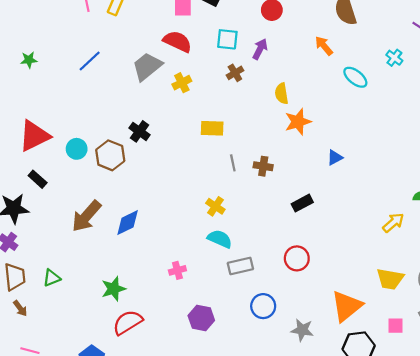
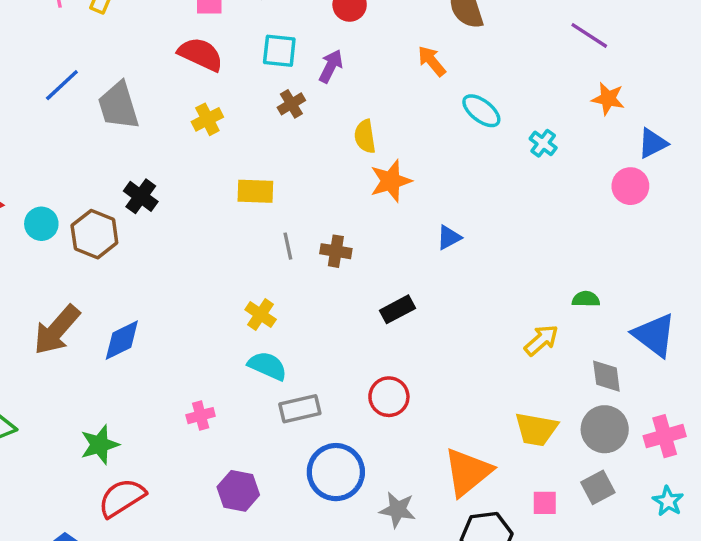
cyan cross: (394, 58) -> (543, 143), moved
gray trapezoid: (147, 66) -> (118, 106), moved, turned -68
blue circle: (263, 306) -> (336, 472), size x1.4

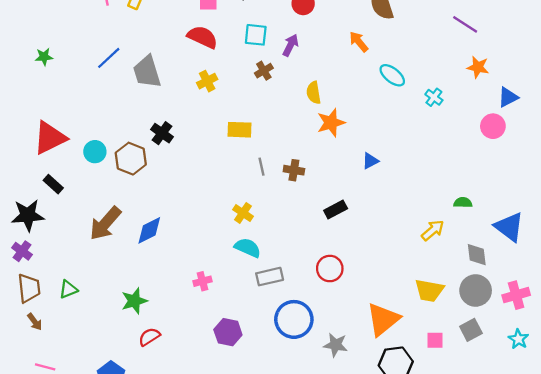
red semicircle: (122, 498) -> (149, 337), size x0.7

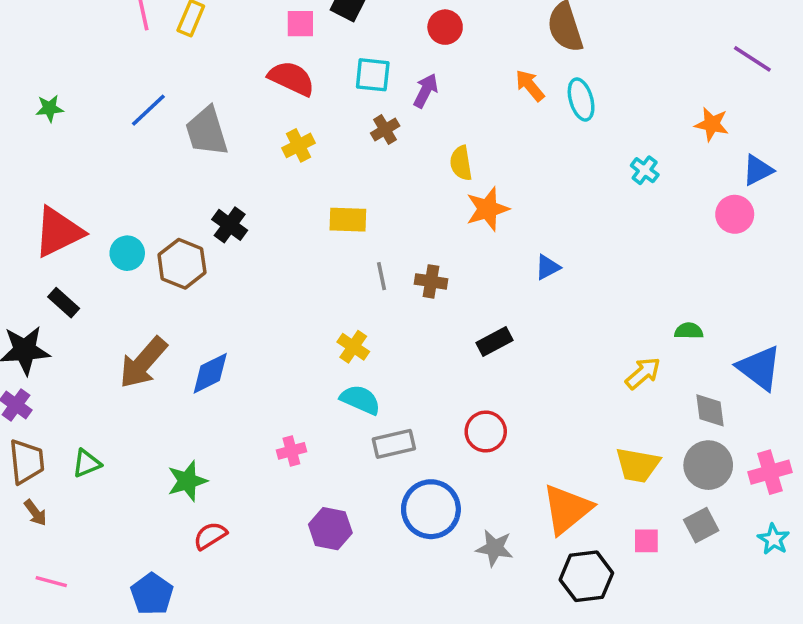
purple line: (465, 24) -> (752, 59), moved
cyan ellipse: (392, 75) -> (581, 100), moved, turned 36

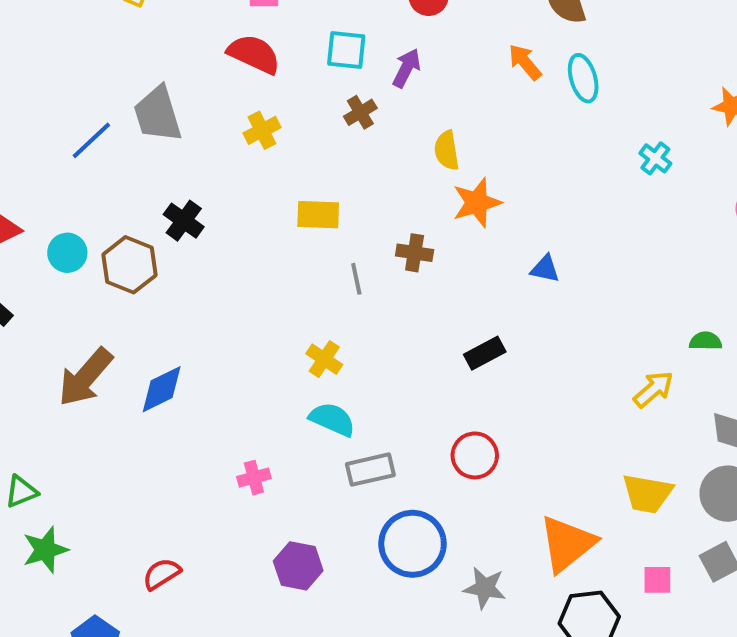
blue line: (148, 110) -> (91, 140), moved
blue triangle: (548, 267) -> (545, 269), turned 40
brown cross: (431, 281) -> (415, 253), moved
green star: (187, 481) -> (45, 550), moved

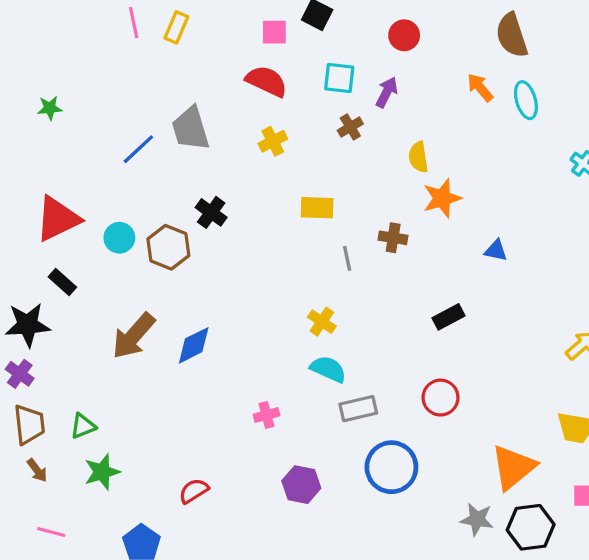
gray star: (485, 588) -> (477, 519), moved

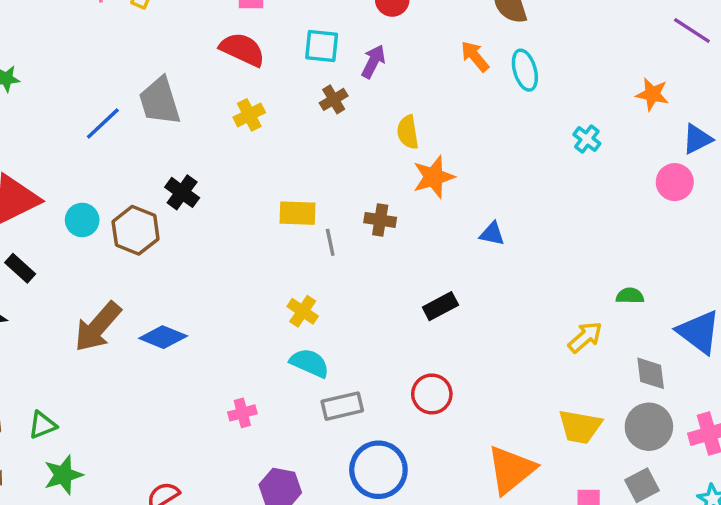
yellow rectangle: (317, 208) -> (297, 213), moved
blue diamond: (194, 345) -> (163, 337), turned 48

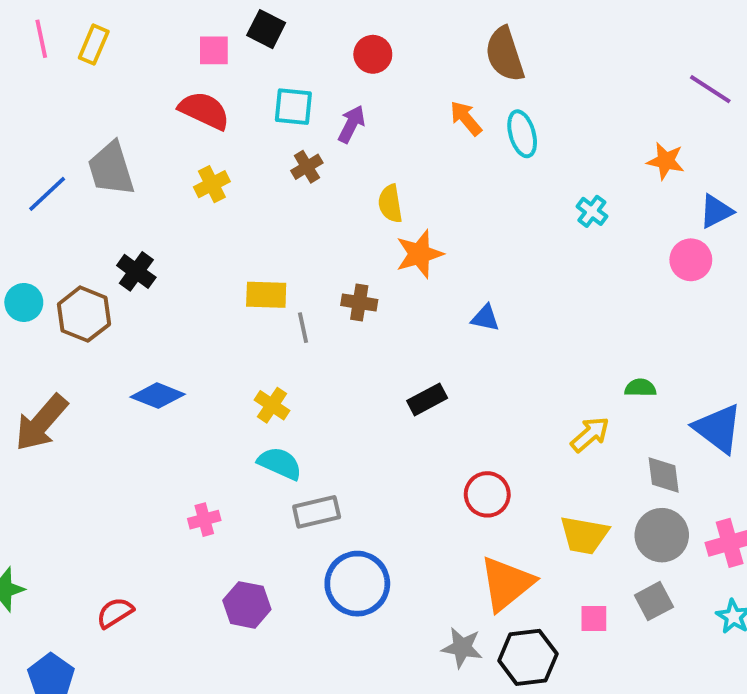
blue diamond: (163, 337) -> (158, 396), moved
red circle: (432, 394) -> (487, 494), moved

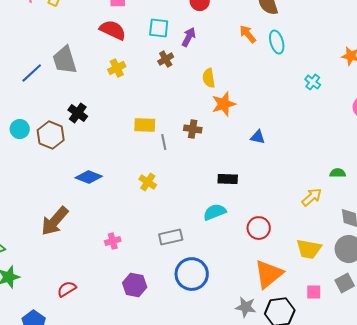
black rectangle: (427, 399) -> (228, 179), turned 30
brown arrow: (41, 423) -> (55, 221), moved
cyan semicircle: (280, 463) -> (215, 212), moved, turned -45

